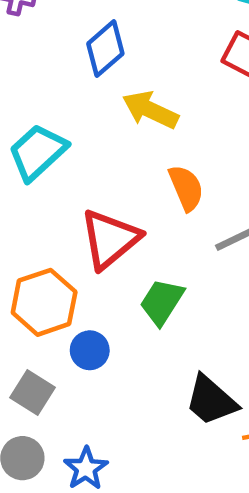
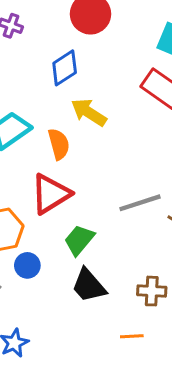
orange semicircle: (186, 188) -> (59, 144), moved
black trapezoid: (211, 400) -> (89, 286), moved

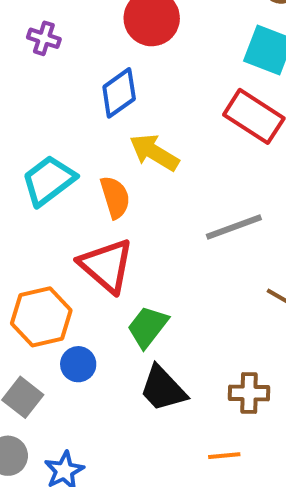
red triangle: (51, 194) -> (106, 266), turned -45
gray line: (140, 203) -> (234, 227), moved

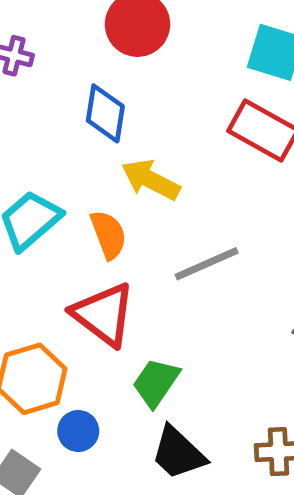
blue diamond: (119, 93) -> (105, 113), turned -42
gray line: (234, 227) -> (207, 264), moved

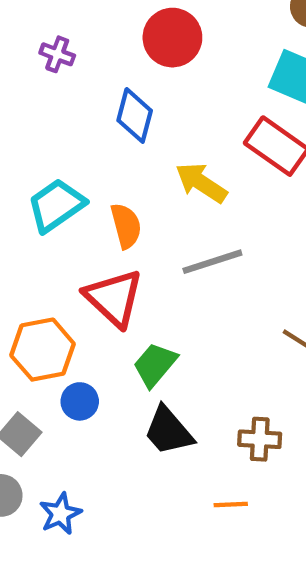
yellow arrow: (151, 180) -> (201, 183), moved

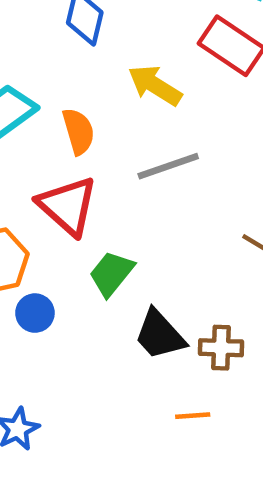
black trapezoid: (168, 431) -> (160, 335), moved

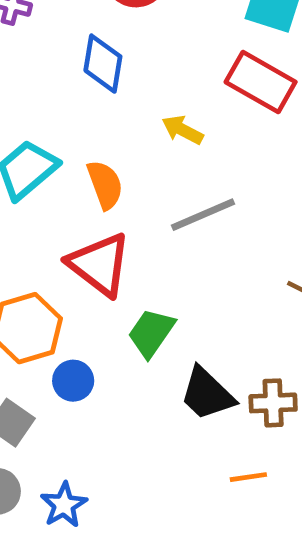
yellow arrow: (155, 85) -> (183, 130), size x0.7

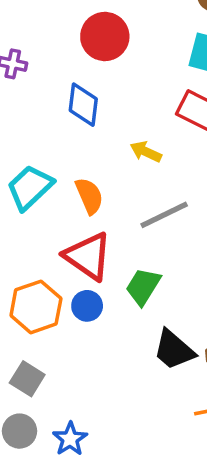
green trapezoid: (151, 333) -> (143, 286), moved
blue circle: (73, 381) -> (87, 306), moved

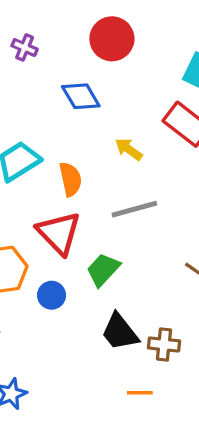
blue diamond: (83, 105) -> (81, 96), turned -48
blue circle: (87, 306) -> (52, 295), moved

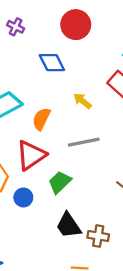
orange semicircle: (70, 179) -> (41, 119), turned -145
red triangle: (59, 233) -> (31, 155), turned 36

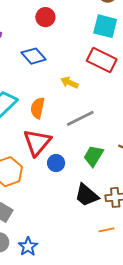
red circle: (76, 25) -> (45, 17), size x0.7
green trapezoid: (60, 182) -> (93, 156), moved
blue circle: (23, 197) -> (56, 163), moved

